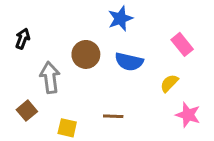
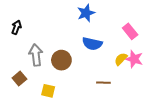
brown circle: (86, 54) -> (61, 60), moved
pink star: (188, 115) -> (134, 59), moved
brown line: (113, 116) -> (103, 83), moved

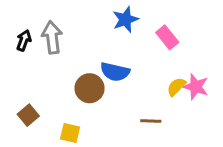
pink rectangle: (130, 31) -> (167, 37), moved
blue semicircle: (92, 44) -> (115, 72), moved
gray arrow: (36, 55) -> (52, 37), moved

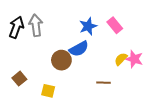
blue star: (125, 19) -> (88, 26), moved
black arrow: (24, 40) -> (16, 27), size x1.5
blue semicircle: (115, 72) -> (79, 49), turned -42

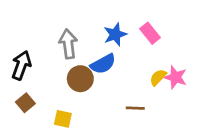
gray arrow: (36, 25) -> (68, 44), moved
black arrow: (16, 27) -> (21, 65), moved

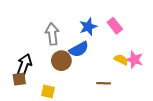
black arrow: (21, 65) -> (24, 65), moved
yellow semicircle: (158, 77) -> (121, 60), turned 72
brown square: (25, 103) -> (19, 79), turned 32

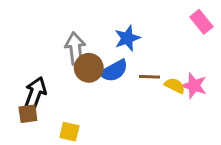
pink rectangle: (115, 26) -> (201, 22), moved
brown circle: (61, 61) -> (89, 68), moved
brown line: (104, 83) -> (150, 77), moved

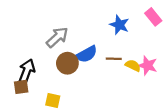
blue star: (127, 38) -> (119, 25), moved, turned -30
gray arrow: (75, 49) -> (57, 37), turned 55
brown circle: (89, 68) -> (67, 63), moved

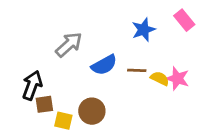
blue star: (119, 25) -> (144, 30), turned 30
brown circle: (67, 63) -> (92, 111), moved
brown square: (21, 87) -> (44, 104), moved

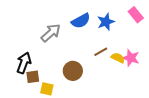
blue semicircle: (104, 65) -> (81, 21), moved
brown line: (137, 70) -> (101, 52), turned -32
brown circle: (92, 111) -> (73, 71), moved

